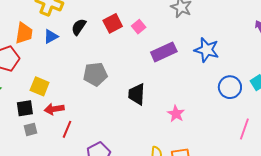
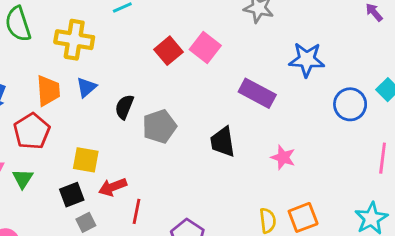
black semicircle: (79, 27) -> (124, 107), moved
pink square: (139, 27) -> (205, 47), size x1.5
purple rectangle: (164, 52) -> (257, 93), moved, turned 65

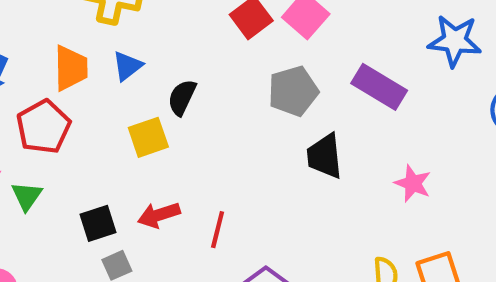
gray pentagon: (159, 126) -> (293, 91), moved
yellow square: (86, 160) -> (148, 137), moved, turned -32
red line: (137, 211) -> (218, 230), moved

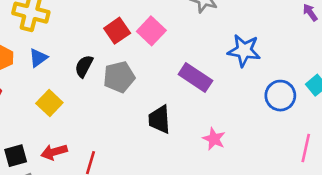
gray pentagon: (293, 91) -> (119, 77), moved
black semicircle: (182, 97) -> (84, 66), moved
yellow square: (148, 137) -> (49, 103), turned -30

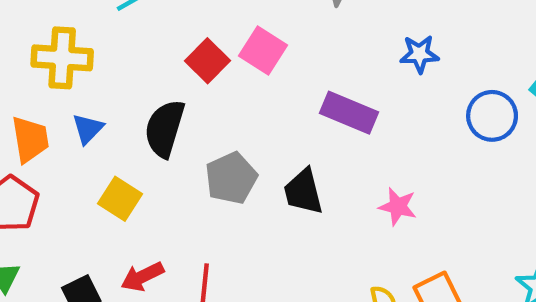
blue star: (244, 51) -> (419, 54), size x0.7
black semicircle: (84, 66) -> (165, 129), size x1.5
gray pentagon: (119, 77) -> (231, 178), moved

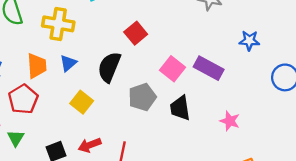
pink square: (263, 51) -> (172, 69), moved

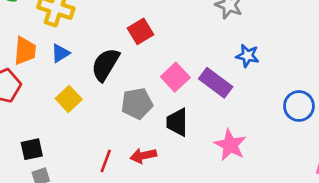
blue star: (249, 41) -> (247, 56), moved
pink star: (230, 121) -> (230, 145), size x1.4
red arrow: (90, 145) -> (143, 156), moved

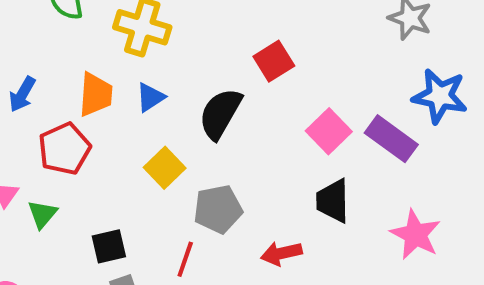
blue star: (247, 56) -> (440, 96), size x1.5
gray pentagon: (137, 103) -> (218, 209), moved
red line: (106, 161) -> (185, 259), moved

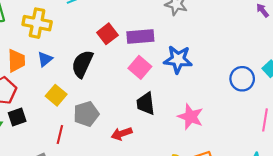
blue star: (440, 96) -> (178, 59), moved
purple rectangle: (391, 139) -> (140, 37), moved, turned -35
black square: (109, 246) -> (17, 117), moved
red line: (185, 259) -> (60, 135), moved

